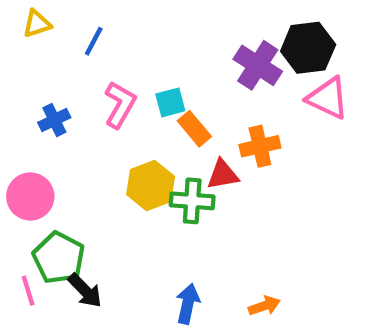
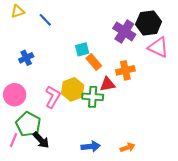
blue line: (94, 41) -> (45, 20), turned -72
pink L-shape: (120, 105) -> (53, 97), moved
pink line: (28, 291) -> (14, 140), turned 40
blue arrow: (188, 304) -> (91, 146), turned 72

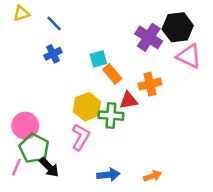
blue cross: (26, 58) -> (53, 54), moved
pink circle: (15, 95) -> (25, 126), moved
pink L-shape: (53, 97) -> (81, 137), moved

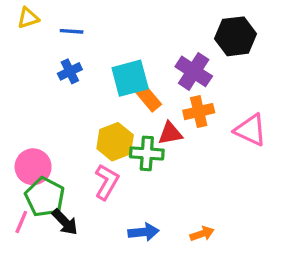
blue line: (54, 24) -> (72, 31), turned -42
purple cross: (149, 37) -> (194, 71), moved
pink triangle: (189, 56) -> (251, 130), moved
cyan square: (98, 59) -> (130, 78), size x1.6

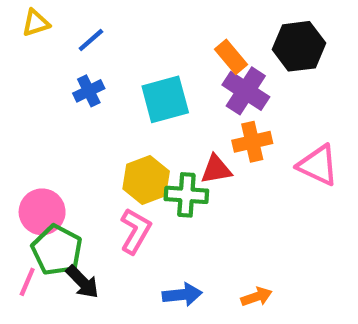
blue line: (72, 31) -> (91, 40), turned -45
orange rectangle: (149, 98) -> (231, 57), moved

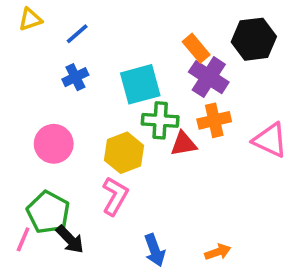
green cross: (186, 195) -> (160, 120), moved
pink circle: (42, 212) -> (54, 144), moved
blue arrow: (182, 295) -> (155, 250), turned 76

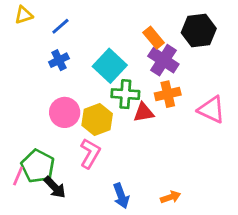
cyan square: (140, 84) -> (110, 66), turned -32
pink circle: (54, 144) -> (65, 112), moved
pink line: (23, 239) -> (18, 176), moved

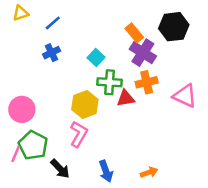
cyan square: (110, 66) -> (96, 58), size x0.6
pink circle: (65, 112) -> (22, 109), moved
black arrow: (55, 187) -> (60, 169), moved

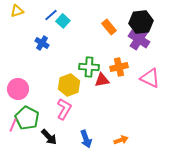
blue line: (53, 23) -> (51, 15), moved
blue cross: (52, 53) -> (42, 43), turned -32
purple cross: (143, 53) -> (139, 39), moved
cyan square: (96, 58) -> (63, 21), moved

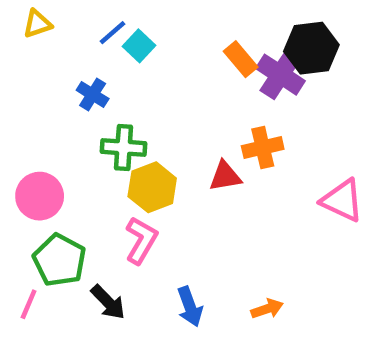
purple cross: (139, 39) -> (280, 75), moved
green cross: (89, 67) -> (124, 147), moved
pink triangle: (150, 78) -> (342, 201), moved
pink line: (13, 125) -> (29, 304), moved

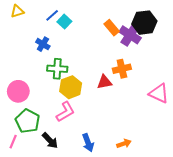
pink L-shape: (141, 240) -> (65, 112), turned 30

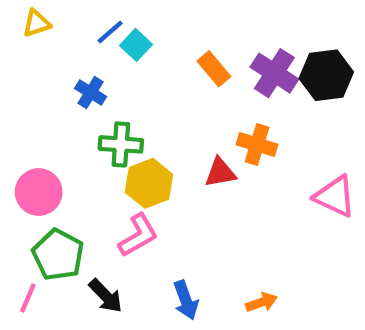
black hexagon: (144, 23) -> (326, 75), moved
orange rectangle: (112, 28) -> (214, 69), moved
orange cross: (122, 69) -> (257, 144), turned 30

